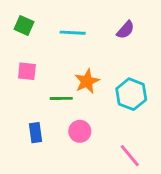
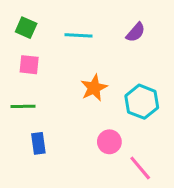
pink square: (27, 71) -> (29, 65), moved
green line: (61, 98) -> (23, 106), moved
pink circle: (80, 131) -> (109, 142), moved

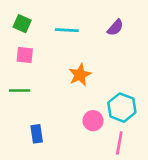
cyan hexagon: (142, 102) -> (122, 108), moved
blue rectangle: (38, 143) -> (37, 134), moved
pink line: (140, 168) -> (119, 143), turned 50

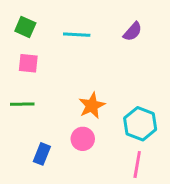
orange star: (80, 75) -> (92, 106), moved
pink circle: (93, 121) -> (83, 139), moved
blue rectangle: (37, 134) -> (42, 154), turned 30

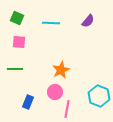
cyan hexagon: (140, 124) -> (99, 96), moved
pink line: (137, 165) -> (67, 109), moved

